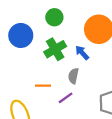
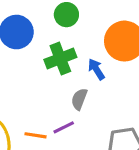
orange line: (43, 86) -> (36, 135), moved

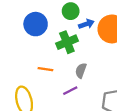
blue arrow: (96, 69) -> (86, 24), moved, turned 104
orange line: (36, 135) -> (45, 69), moved

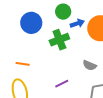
orange line: (45, 69) -> (23, 64), moved
gray semicircle: (81, 71) -> (90, 65), moved, turned -88

